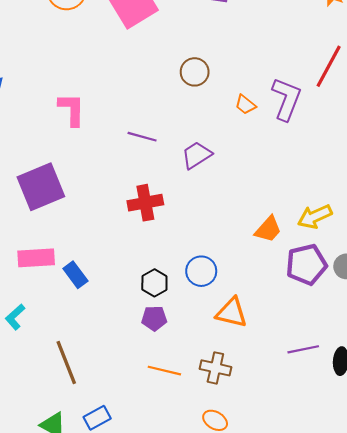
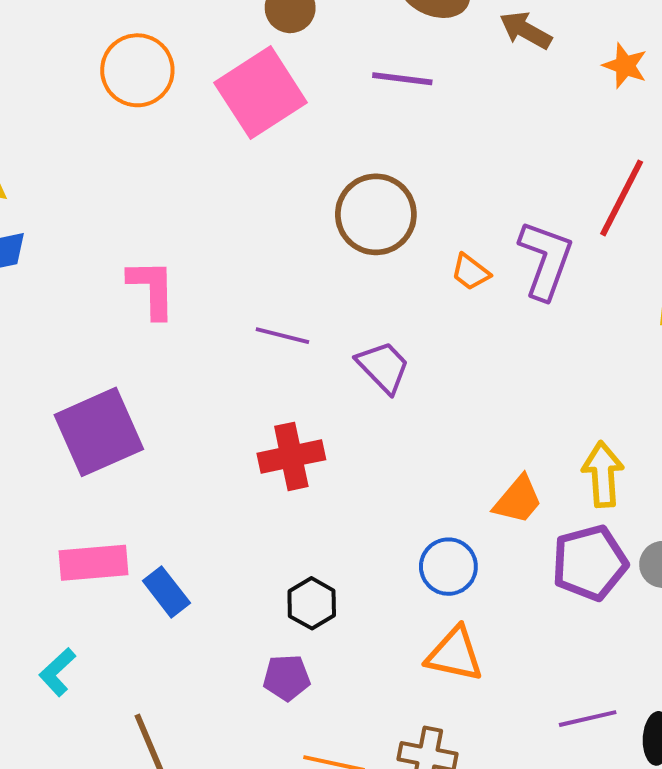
brown circle: (195, 72) -> (376, 214), size x1.5
purple trapezoid: (197, 155) -> (383, 367), turned 80
yellow arrow: (315, 217) -> (603, 474), turned 112
blue circle: (201, 271) -> (448, 567), moved
purple pentagon: (154, 318) -> (287, 678), moved

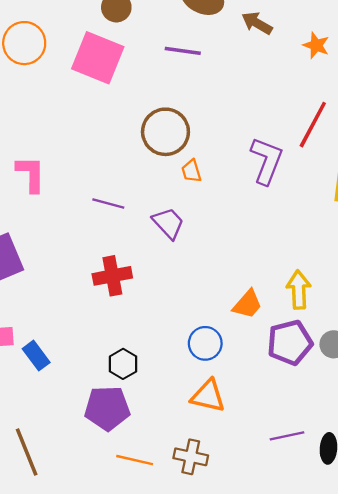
pink square: (261, 93) -> (98, 58), turned -36
orange trapezoid: (471, 272) -> (191, 171), moved, turned 35
purple pentagon: (287, 678) -> (107, 408), size x1.6

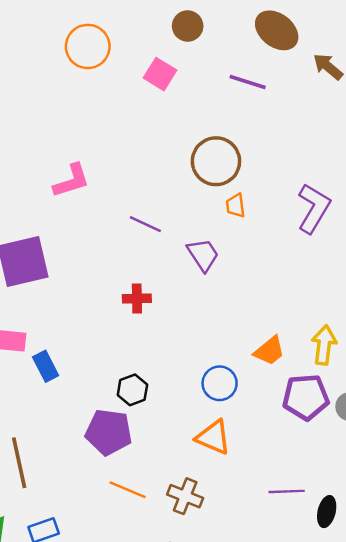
pink square: (98, 58) -> (160, 74), size x0.6
pink L-shape: (31, 174) -> (72, 181), turned 63
red cross: (112, 276) -> (137, 298), size x0.7

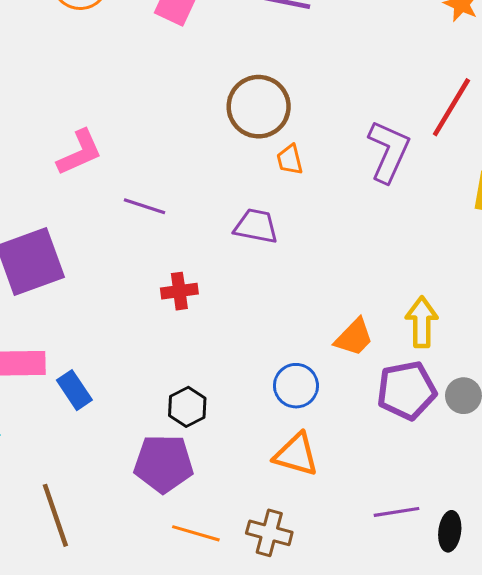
purple line: (145, 224) -> (145, 206), moved
purple trapezoid: (203, 255) -> (256, 226), turned -39

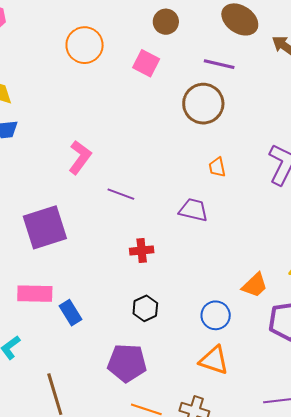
brown circle: (259, 107) -> (203, 104), moved
pink L-shape: (80, 153) -> (80, 157), turned -32
black hexagon: (187, 407) -> (145, 308), moved

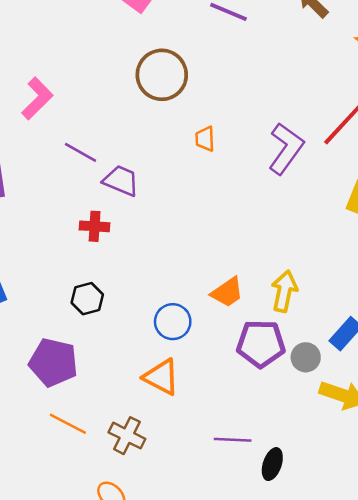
brown circle: (203, 104) -> (162, 75), moved
purple trapezoid: (193, 210) -> (121, 181), moved

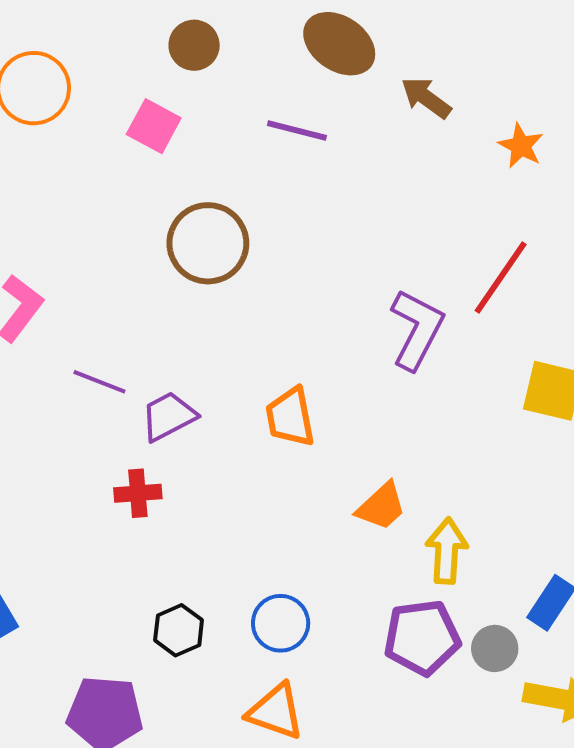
orange trapezoid: (205, 139) -> (290, 417), moved, size x1.5
purple trapezoid: (121, 181) -> (168, 416), turned -42
orange trapezoid: (227, 292) -> (381, 506), moved
black hexagon: (87, 299) -> (179, 630), moved

